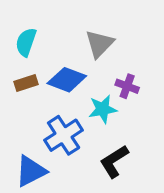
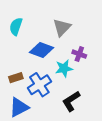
brown rectangle: (26, 83) -> (16, 78), moved

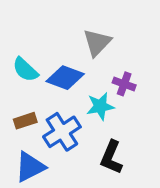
cyan semicircle: (16, 26) -> (25, 70), moved, turned -66
black L-shape: (71, 101) -> (111, 157), turned -35

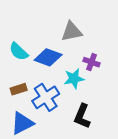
gray triangle: (97, 43) -> (72, 32), turned 35

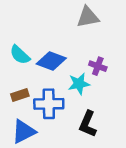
gray triangle: (72, 32) -> (88, 17), moved
blue cross: (46, 97) -> (49, 104), turned 32

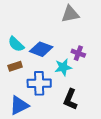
brown rectangle: (20, 95) -> (15, 66), moved

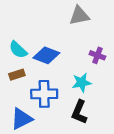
purple cross: (78, 53) -> (97, 55), moved
cyan star: (63, 67) -> (82, 83), moved

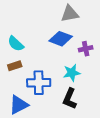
blue diamond: (46, 55) -> (61, 39), moved
purple cross: (97, 55) -> (86, 49), turned -32

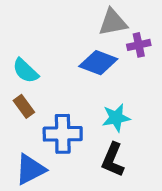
purple cross: (86, 49) -> (139, 45), moved
brown rectangle: (15, 66) -> (24, 106), turned 72

